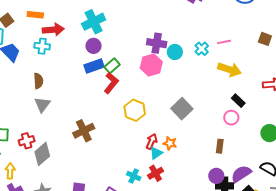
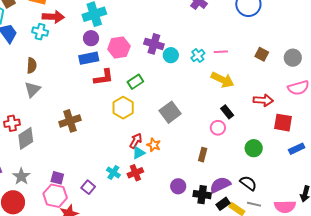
pink hexagon: (151, 65) -> (119, 48), moved
green rectangle: (112, 66) -> (135, 82), moved
red L-shape: (111, 83) -> (104, 77), turned 35
purple circle: (216, 176) -> (178, 186), moved

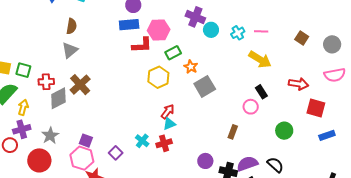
pink hexagon: (119, 48) -> (159, 30), moved
brown cross: (70, 121) -> (80, 85), moved, turned -30
orange star: (154, 145) -> (191, 67), moved

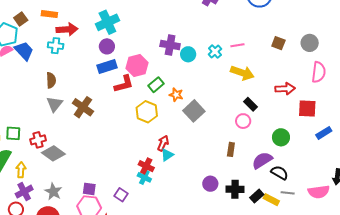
pink semicircle: (335, 75) -> (319, 72), turned -60
brown cross: (80, 85) -> (83, 107), moved
gray diamond: (58, 98) -> (53, 153), turned 75
red cross: (164, 143) -> (146, 166), moved, turned -35
purple semicircle: (247, 164) -> (262, 160), moved

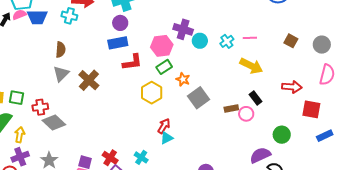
blue trapezoid: (24, 51) -> (37, 17), turned 125
pink hexagon: (137, 65) -> (162, 46), moved
brown rectangle: (231, 149) -> (231, 108), moved, turned 64
red cross: (146, 166) -> (110, 158), moved

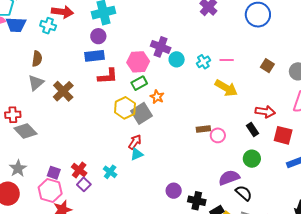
gray square: (199, 98) -> (141, 113), moved
black rectangle: (256, 98) -> (252, 130), moved

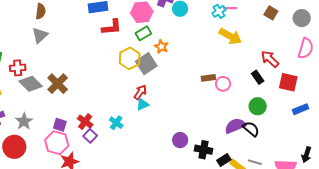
cyan cross: (203, 62) -> (219, 11), moved
brown cross: (63, 91) -> (58, 84), moved
red arrow: (265, 112) -> (270, 59), turned -144
black semicircle: (244, 193) -> (251, 129), moved

